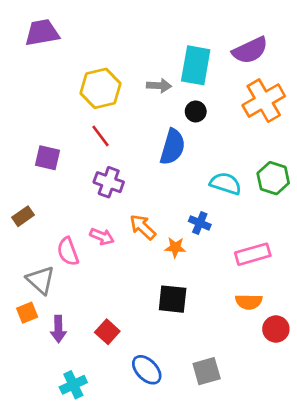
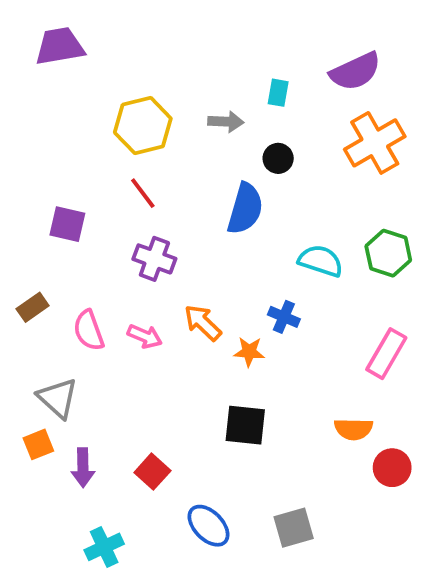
cyan rectangle: (196, 65) -> (278, 93), size x0.5
pink semicircle: (68, 252) -> (89, 330), moved
pink rectangle: (253, 254) -> (386, 354), moved, turned -44

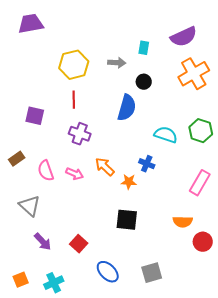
red line: (143, 193) -> (74, 100), turned 36
orange square: (38, 444) -> (21, 280), moved
purple arrow: (83, 468) -> (43, 242), turned -42

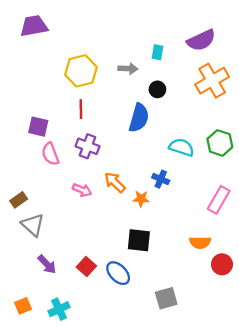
brown rectangle: (17, 159) -> (19, 200), moved
pink semicircle: (46, 171) -> (50, 154), moved
blue ellipse: (108, 272) -> (118, 273), moved

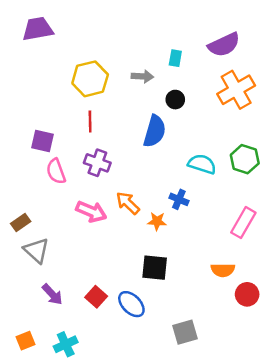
pink arrow: (82, 190) -> (91, 212), size x1.4

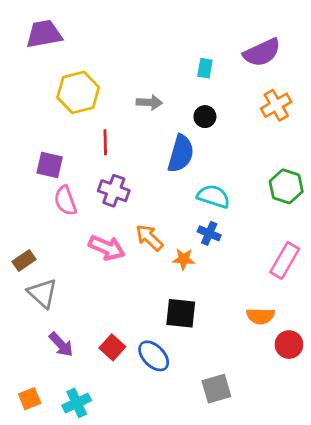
gray arrow: (142, 76) -> (149, 102), moved
yellow hexagon: (90, 79) -> (78, 92), moved
orange cross: (236, 90) -> (276, 105), size x0.7
cyan semicircle: (202, 164) -> (213, 196), moved

